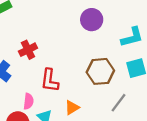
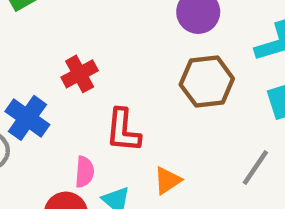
brown hexagon: (100, 71) -> (207, 82), moved

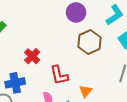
blue cross: (27, 118) -> (15, 83), turned -30

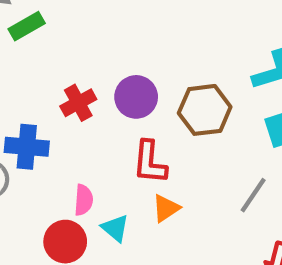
purple circle: (76, 12) -> (136, 97), moved
red L-shape: (59, 75) -> (150, 162), moved

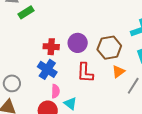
red cross: (78, 103) -> (51, 47), turned 35
blue cross: (27, 147) -> (47, 69), moved, turned 30
orange triangle: (166, 208) -> (118, 71), moved

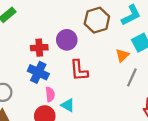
brown hexagon: (109, 48) -> (97, 20), moved
orange triangle: (118, 71) -> (122, 55), moved

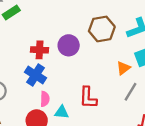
red L-shape: (79, 70) -> (88, 98), moved
cyan triangle: (68, 105) -> (62, 112), turned -32

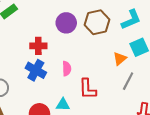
purple circle: (69, 45) -> (66, 23), moved
pink semicircle: (45, 99) -> (67, 69), moved

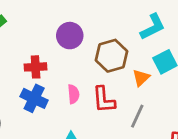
brown hexagon: (97, 22) -> (112, 56), moved
gray line: (128, 81) -> (137, 116), moved
red L-shape: (88, 89) -> (104, 100), moved

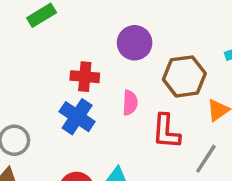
pink semicircle: (73, 94) -> (130, 103), moved

